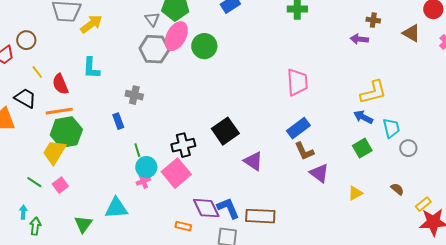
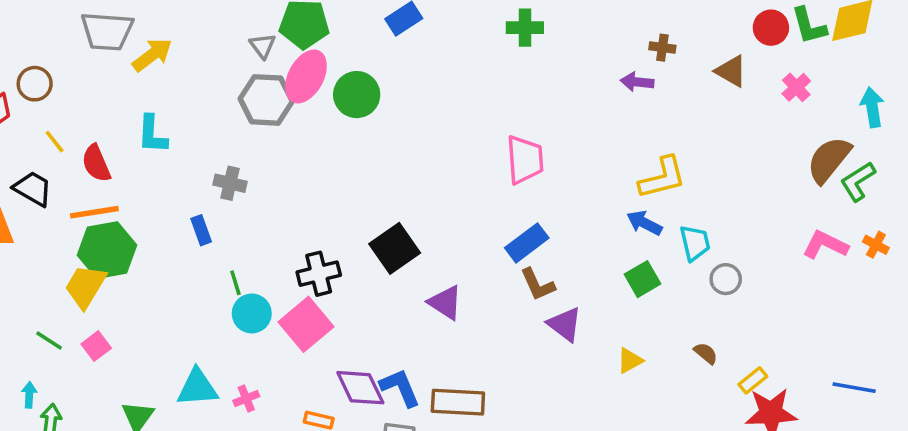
pink cross: (143, 181) -> (246, 398), moved

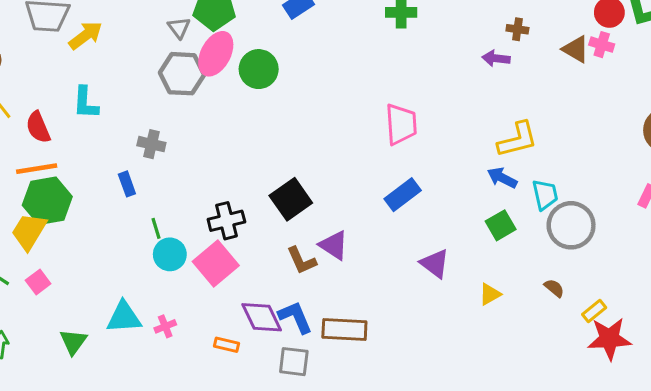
pink cross: (796, 87) -> (602, 45), moved, turned -30
gray circle: (726, 279) -> (571, 225), size x1.8
brown L-shape: (538, 285) -> (302, 261), moved

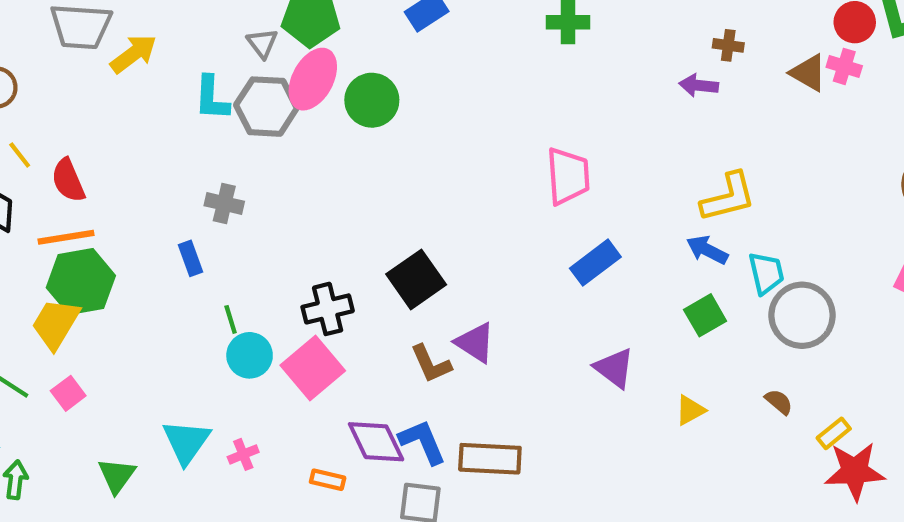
cyan L-shape: (86, 103) -> (212, 98), moved
blue rectangle: (403, 195) -> (595, 263), moved
cyan triangle: (124, 317) -> (186, 442), turned -51

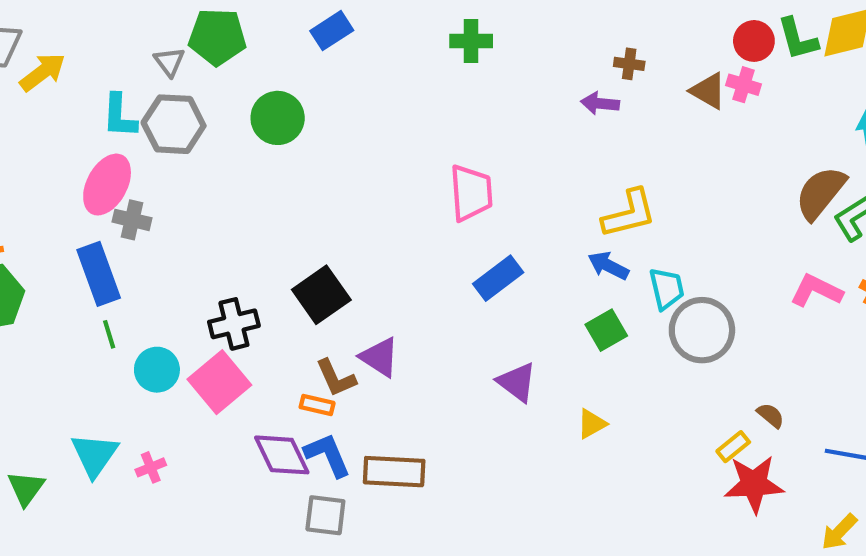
pink ellipse: (313, 79) -> (107, 185), moved
blue rectangle: (191, 258) -> (99, 274), size x1.8
green line: (231, 319) -> (109, 334), moved
brown semicircle: (779, 402) -> (771, 415), moved
orange rectangle: (328, 480) -> (317, 405), moved

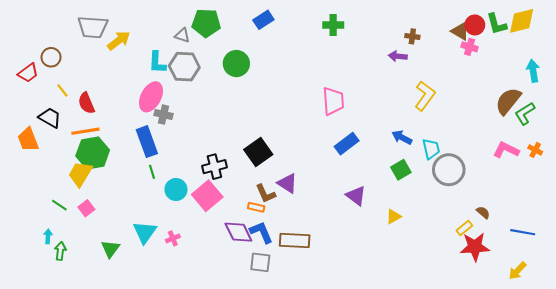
gray triangle: (169, 62) -> (182, 35), turned -35
brown triangle: (708, 91) -> (460, 31), moved
yellow L-shape: (629, 214) -> (425, 96), moved, turned -40

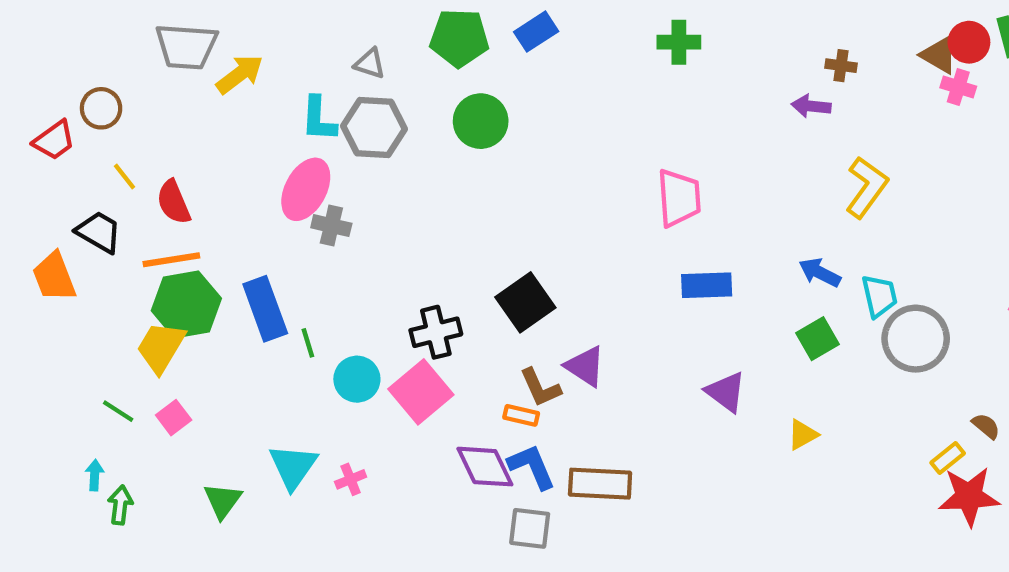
green pentagon: (206, 23) -> (459, 38), moved
blue rectangle: (147, 142) -> (265, 309), moved
blue rectangle: (347, 144) -> (707, 285), turned 35

